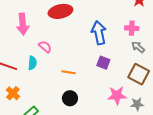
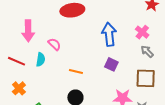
pink arrow: (23, 24) -> (28, 31), moved
pink cross: (132, 28) -> (142, 32), turned 32
brown square: (139, 74) -> (146, 78), turned -30

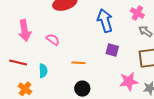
cyan semicircle: (41, 59) -> (43, 71), moved

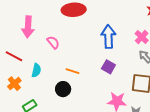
black circle: (82, 89) -> (63, 89), moved

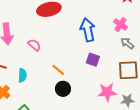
orange line: (73, 71) -> (58, 70), turned 32
black circle: (63, 89) -> (63, 89), moved

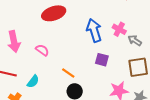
pink cross: (121, 25) -> (119, 29), moved
cyan semicircle: (22, 75) -> (33, 81), turned 40

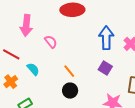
cyan semicircle: (33, 81) -> (33, 69), turned -96

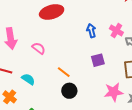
blue arrow: (106, 38) -> (91, 31), size x0.6
purple square: (105, 68) -> (98, 60), turned -32

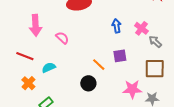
orange line: (64, 72) -> (99, 65), moved
cyan semicircle: (28, 79) -> (49, 68), turned -64

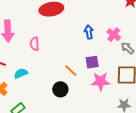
pink semicircle: (62, 38) -> (35, 44), turned -136
pink star: (132, 89) -> (101, 81), moved

